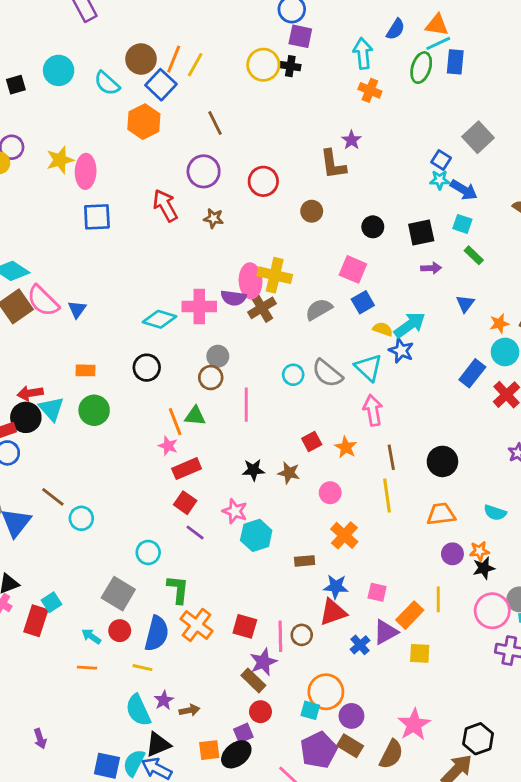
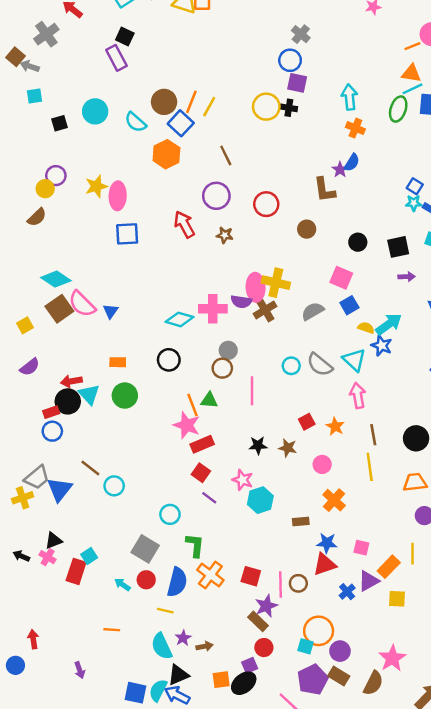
blue semicircle: (396, 29) -> (352, 163), moved
pink star: (168, 446) -> (187, 425), size x1.6
orange line: (87, 668) -> (112, 630), moved

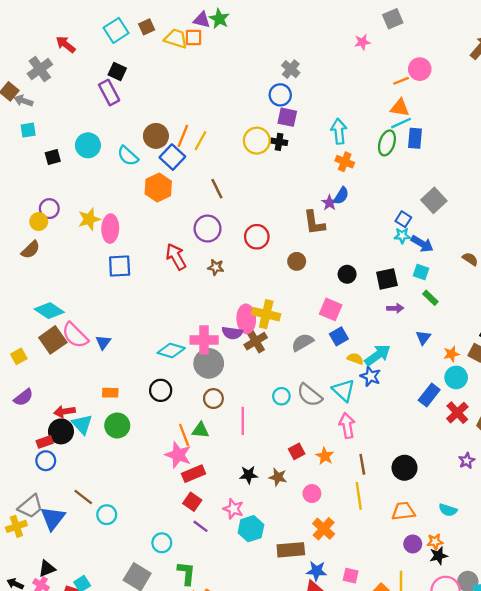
gray circle: (228, 350) -> (209, 363), moved, size x1.6
brown rectangle: (301, 522) -> (291, 550), size x1.6

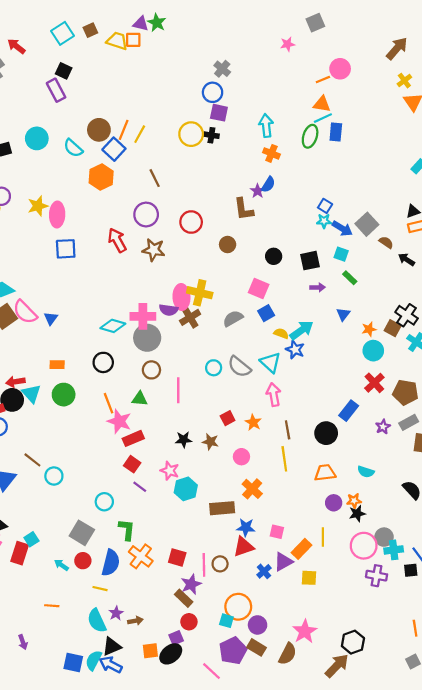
gray square: (434, 200) -> (367, 224), moved
brown star: (216, 267) -> (154, 250), size x1.5
blue rectangle: (429, 395) -> (349, 411), moved
orange line: (184, 435) -> (109, 403), moved

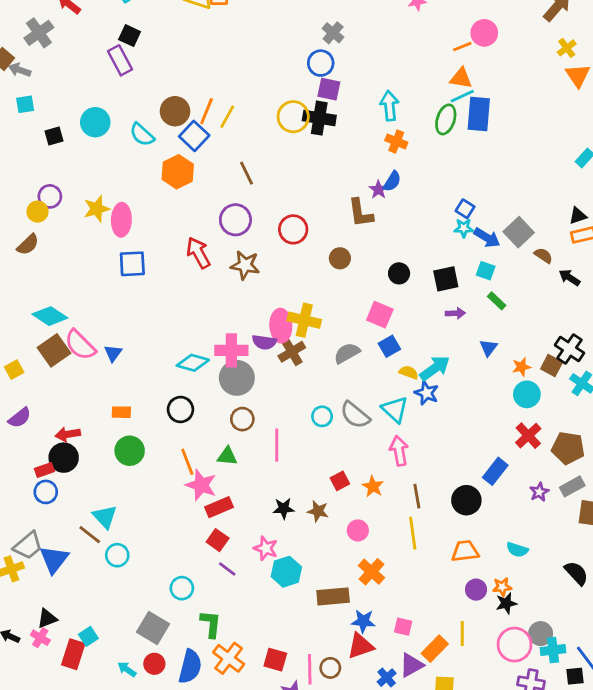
blue rectangle: (336, 132) -> (479, 114), size x1.4
black cross: (211, 135) -> (319, 118), size x1.6
cyan triangle: (31, 393) -> (105, 517), moved

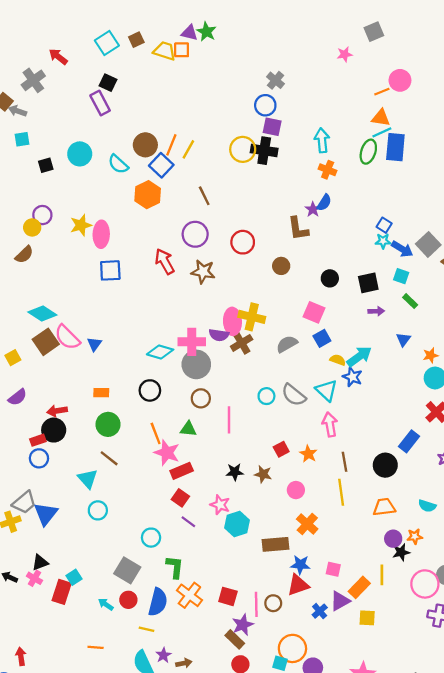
brown line: (90, 535) -> (109, 458), moved
black star: (506, 603) -> (401, 552), moved

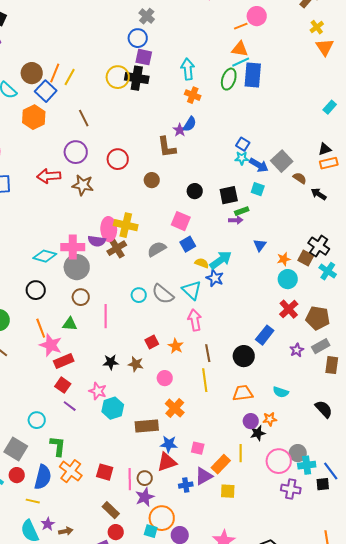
red arrow: (165, 261) -> (49, 176), turned -65
green rectangle: (410, 301) -> (242, 211), moved, turned -64
blue cross: (320, 611) -> (186, 485), turned 32
purple star: (243, 625) -> (145, 497), moved

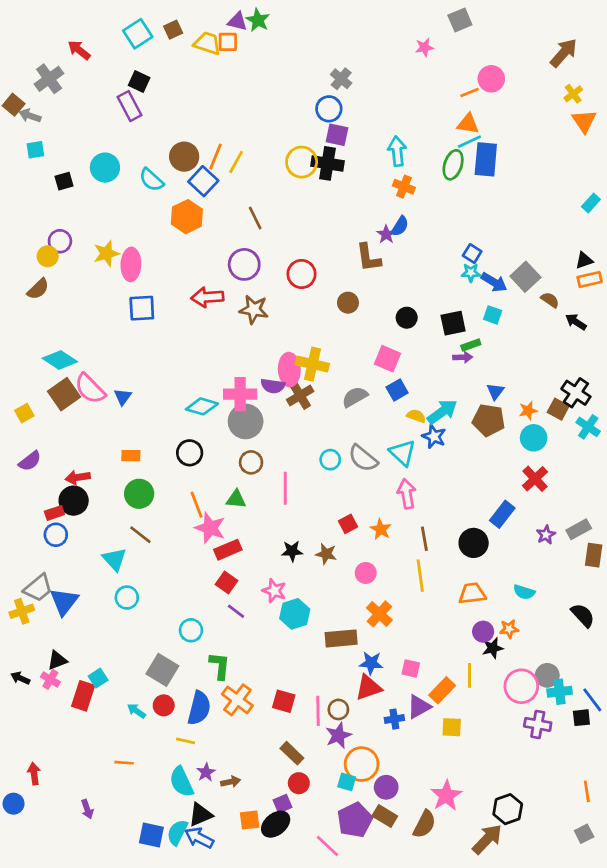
brown pentagon: (318, 318) -> (489, 420), moved

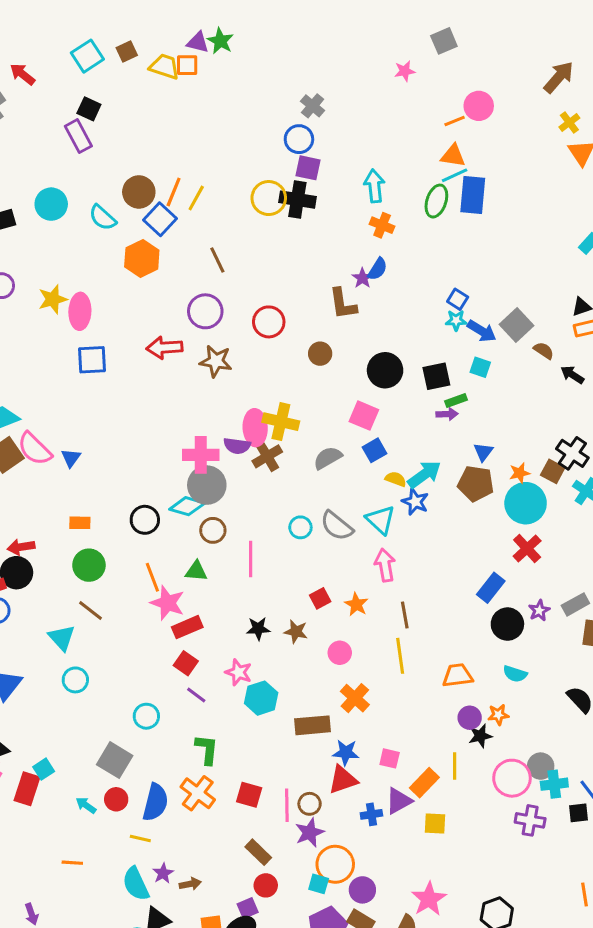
black circle: (407, 318) -> (385, 370), size x1.5
cyan diamond: (202, 406) -> (187, 506), moved
cyan circle: (534, 438) -> (526, 503), size x1.4
black circle: (474, 543) -> (507, 624), moved
green L-shape: (220, 666) -> (207, 749), moved

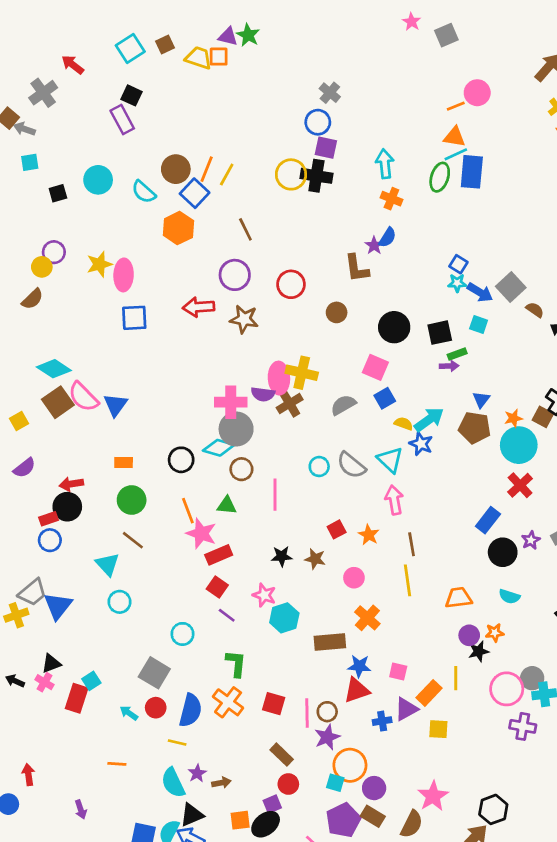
pink star: (405, 71) -> (412, 22), moved, turned -30
blue triangle: (71, 458) -> (115, 405), size x1.4

